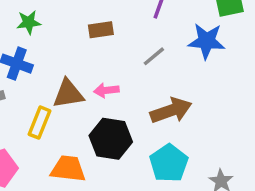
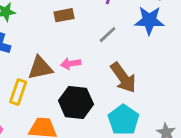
brown arrow: (171, 111) -> (123, 78), turned 76

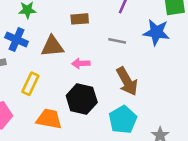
gray line: (108, 35) -> (117, 41), turned 48
brown triangle: (40, 68) -> (52, 46), moved

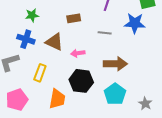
brown triangle: (52, 46) -> (54, 42), turned 36
brown arrow: (127, 81) -> (115, 64), turned -55
orange trapezoid: (49, 119) -> (57, 99), turned 95

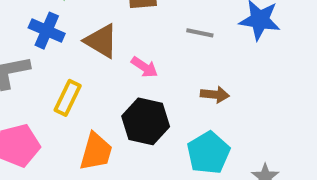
pink arrow: (78, 53) -> (144, 67), turned -144
brown arrow: (115, 64) -> (215, 95), size x0.6

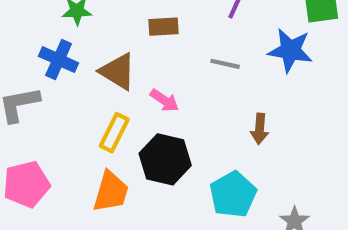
brown arrow: (215, 95) -> (260, 129), moved, turned 88
yellow rectangle: (68, 98) -> (114, 133), moved

